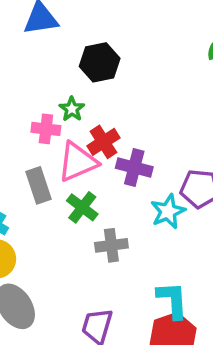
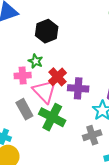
pink triangle: (78, 162) -> (45, 91), turned -40
green cross: (82, 207) -> (52, 117), size x1.4
gray cross: (111, 245) -> (92, 135), moved

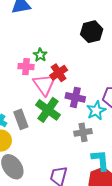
black hexagon: (47, 31) -> (92, 32), moved
purple cross: (78, 88) -> (75, 97), moved
gray rectangle: (24, 109) -> (21, 119), moved

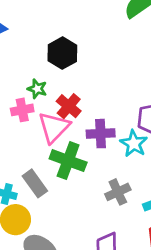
black hexagon: (92, 32) -> (62, 53), moved
pink triangle: (44, 84) -> (54, 127), turned 35
gray cross: (83, 132) -> (118, 192), moved

